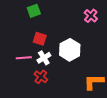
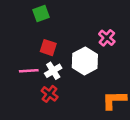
pink cross: (91, 16) -> (107, 38), moved

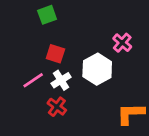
pink line: (29, 71) -> (33, 80), turned -30

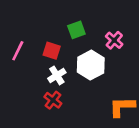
green square: (47, 15) -> (76, 30), moved
pink line: (33, 80) -> (18, 51), moved, turned -30

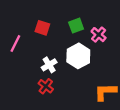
green square: (76, 30) -> (76, 26), moved
red square: (52, 51) -> (42, 28), moved

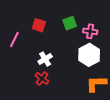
pink cross: (99, 35) -> (90, 31), turned -32
white hexagon: (78, 56) -> (89, 55), moved

